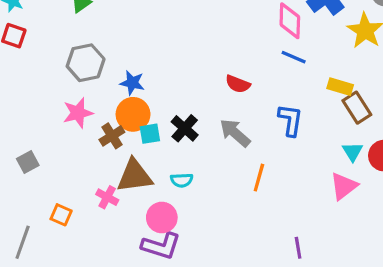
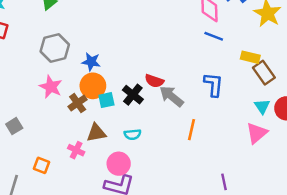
red semicircle: (238, 84) -> (154, 81), moved
pink star: (78, 113) -> (51, 87), turned -30
brown triangle: (135, 176) -> (96, 133), size x0.7

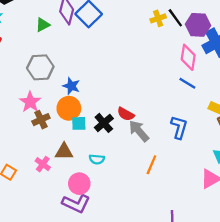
brown cross: (78, 103) -> (41, 120), moved

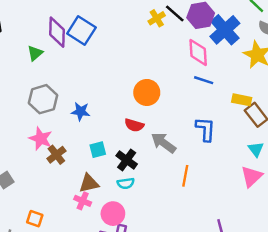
orange circle: (69, 108) -> (147, 92), moved
red semicircle: (126, 114) -> (134, 125), moved
black cross: (104, 123) -> (127, 160), moved
pink cross: (43, 164) -> (83, 201), moved

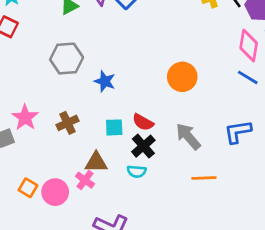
red semicircle: (134, 125) -> (143, 122), moved
blue L-shape: (206, 129) -> (238, 132), turned -115
pink star: (41, 139) -> (25, 118), moved
orange line: (185, 176) -> (204, 178), turned 65
pink circle: (113, 214) -> (55, 192), moved

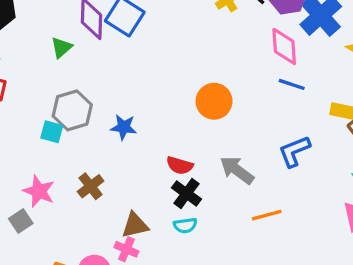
cyan square: (114, 127) -> (52, 132), moved, turned 30

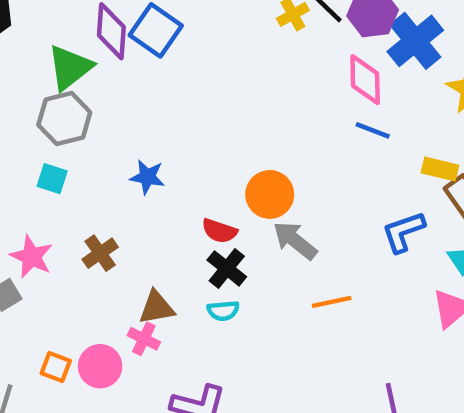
green triangle: (61, 47) -> (70, 67), size x1.6
orange circle: (214, 101) -> (270, 194), moved
gray hexagon: (72, 110) -> (64, 119), moved
blue L-shape: (294, 151) -> (403, 232), moved

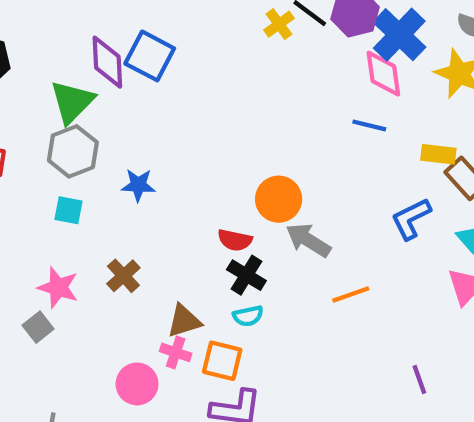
pink diamond: (365, 80) -> (383, 74), moved
blue star: (147, 177) -> (138, 185), moved
orange square: (56, 367) -> (222, 361), moved, size x1.4

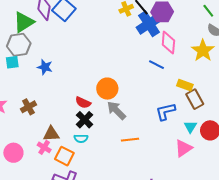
blue cross: (399, 35) -> (149, 24), moved
cyan square: (68, 210) -> (12, 62), moved, turned -32
pink circle: (137, 384) -> (13, 153), moved

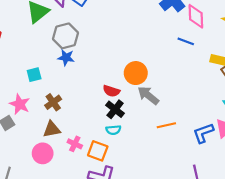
gray hexagon: (19, 45) -> (66, 36), moved
cyan square: (12, 62) -> (34, 75), moved
blue L-shape: (166, 112) -> (203, 133), moved
brown triangle: (51, 134) -> (52, 129), moved

